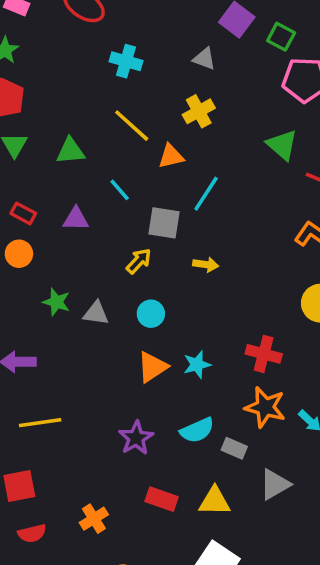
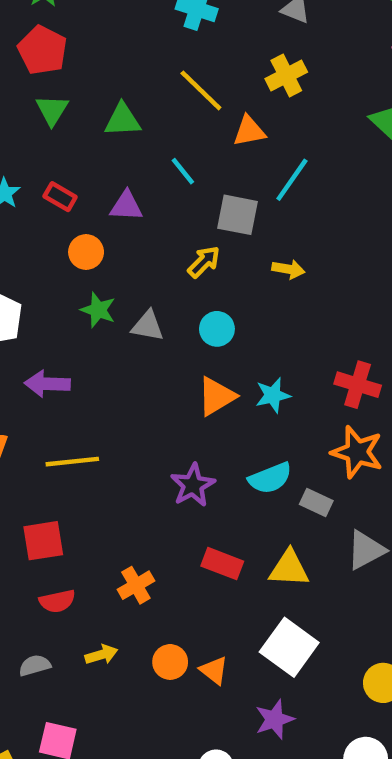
orange circle: (19, 254) -> (86, 252), moved

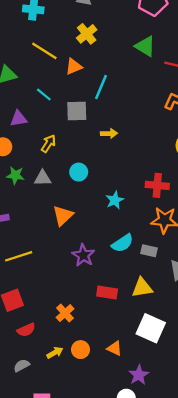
yellow arrow: (204, 262) -> (48, 144), moved
orange triangle: (216, 396) -> (63, 216), moved
orange circle: (170, 662) -> (81, 350), moved
purple star: (275, 719) -> (139, 375), moved

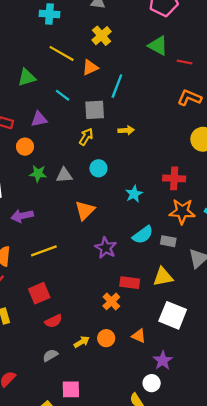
yellow arrow: (48, 144) -> (86, 137), moved
orange cross: (65, 313) -> (111, 301), moved

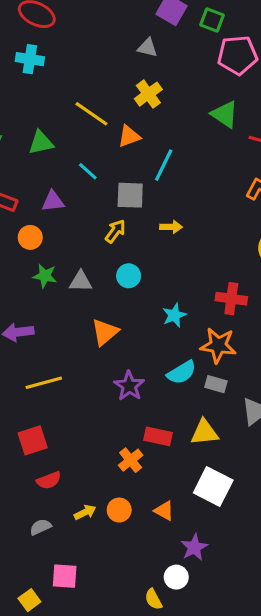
cyan cross: (49, 14) -> (30, 59), moved
orange star: (182, 211) -> (218, 345), moved

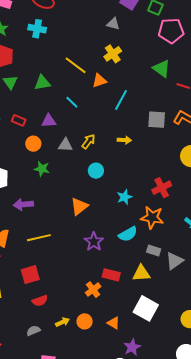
gray square: (130, 195) -> (157, 120), moved
gray triangle: (81, 281) -> (65, 145), moved
red cross: (231, 299) -> (162, 188), turned -36
gray rectangle: (216, 384) -> (154, 251), moved

